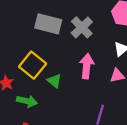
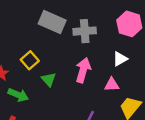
gray cross: (82, 27) -> (85, 31), turned 30
yellow square: (33, 65) -> (30, 60), size x0.7

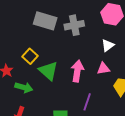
pink arrow: (83, 70) -> (77, 71), moved
green triangle: (49, 79) -> (48, 71), size x1.5

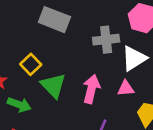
gray cross: (74, 25) -> (106, 40), moved
white triangle: (108, 45) -> (134, 58), size x1.5

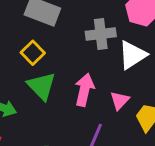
yellow square: (31, 64) -> (33, 53), moved
pink triangle: (126, 88) -> (120, 100), moved, turned -42

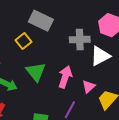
yellow square: (33, 53) -> (24, 41), moved

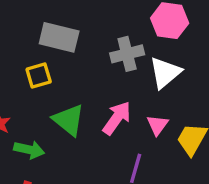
yellow square: (24, 41) -> (39, 76), turned 35
pink arrow: (65, 77) -> (117, 118), turned 30

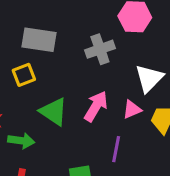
white triangle: (165, 73) -> (149, 78), moved
pink triangle: (157, 125) -> (132, 109), turned 36

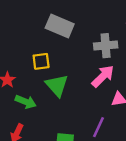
yellow square: (24, 75) -> (41, 61), moved
pink arrow: (96, 106) -> (103, 76), moved

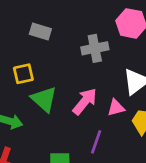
gray rectangle: (60, 26) -> (40, 31), size x0.7
pink arrow: (103, 76) -> (85, 101), moved

